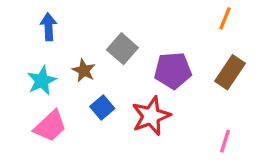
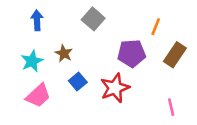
orange line: (225, 18) -> (156, 27), moved
gray square: (122, 49) -> (93, 19), moved
pink line: (225, 141) -> (171, 107), turned -30

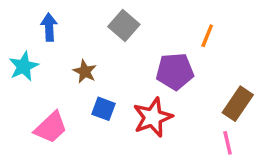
brown rectangle: (175, 55) -> (238, 104), moved
cyan star: (32, 61) -> (24, 66), moved
blue square: (78, 81) -> (103, 109), turned -30

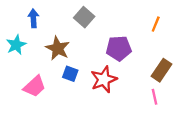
orange line: (207, 36) -> (156, 24), moved
brown star: (85, 71) -> (58, 48), size x1.5

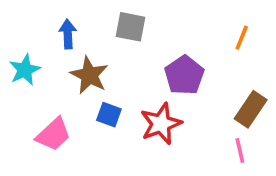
gray square: (84, 17) -> (131, 27), turned -30
blue arrow: (33, 18) -> (68, 34), moved
purple pentagon: (119, 48) -> (184, 75), turned -30

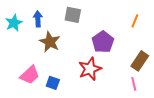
cyan star: (25, 70) -> (14, 23), moved
blue square: (109, 115) -> (53, 83), moved

